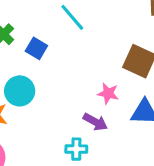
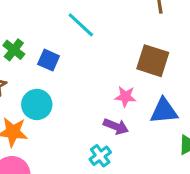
cyan cross: (76, 149) -> (100, 156), turned -30

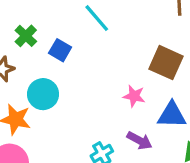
purple arrow: (116, 126) -> (139, 140), moved

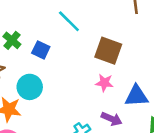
brown square: (166, 63) -> (108, 51), moved

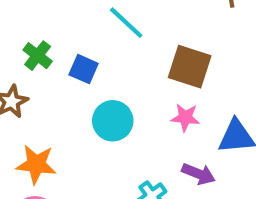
cyan circle: (30, 87) -> (113, 121), moved

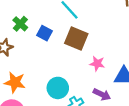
brown square: (190, 67) -> (76, 38), moved
cyan circle: (113, 121) -> (58, 88), moved

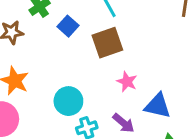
brown square: (76, 38) -> (107, 43), turned 35

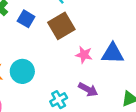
cyan circle: (68, 101) -> (22, 71), moved
blue triangle: (158, 106) -> (113, 53), moved

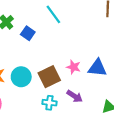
brown square: (61, 26) -> (49, 77), moved
cyan cross: (59, 100) -> (49, 103), turned 32

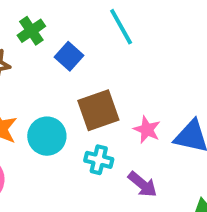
brown square: (49, 77) -> (98, 110), moved
cyan cross: (49, 103) -> (99, 160), moved

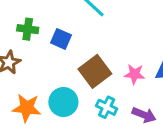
green cross: (31, 31) -> (28, 29), turned -30
cyan cross: (99, 160) -> (107, 107), turned 30

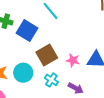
blue square: (61, 39) -> (27, 31), size x1.5

